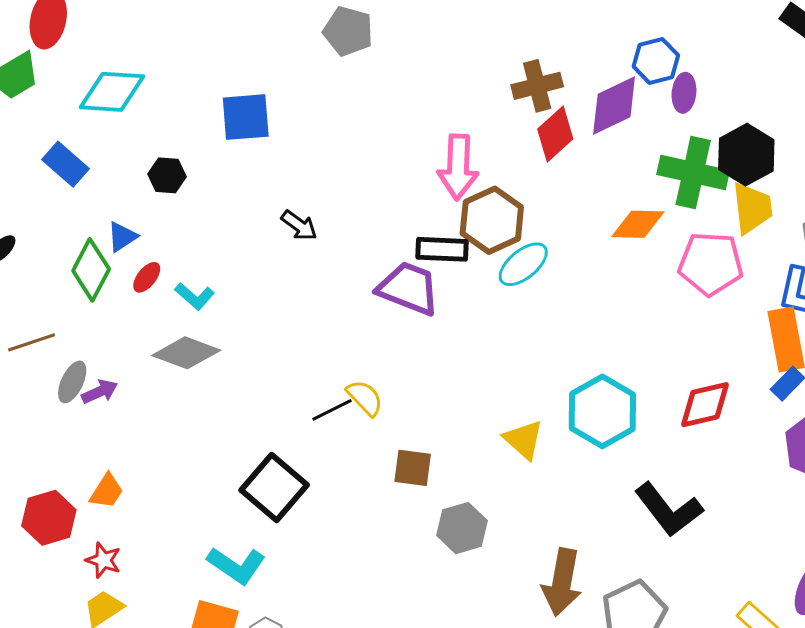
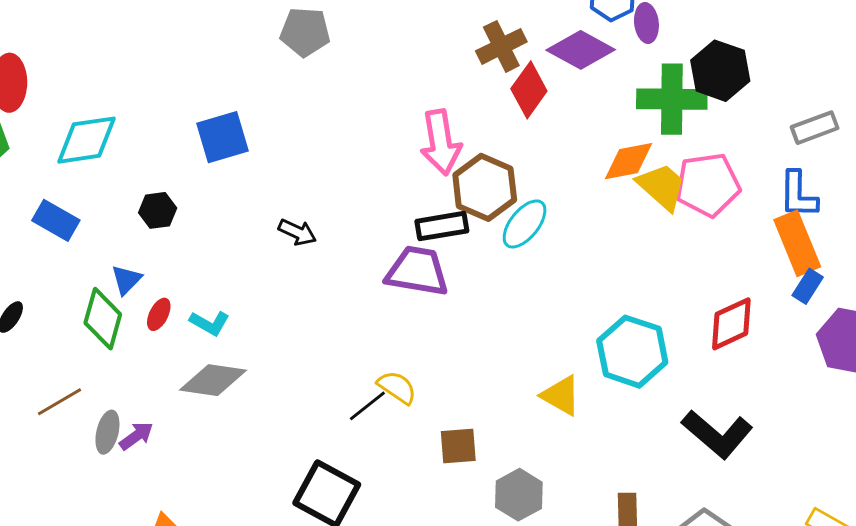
purple diamond: (614, 106) -> (581, 50), turned 66
yellow trapezoid: (752, 208) -> (662, 187), moved, turned -30

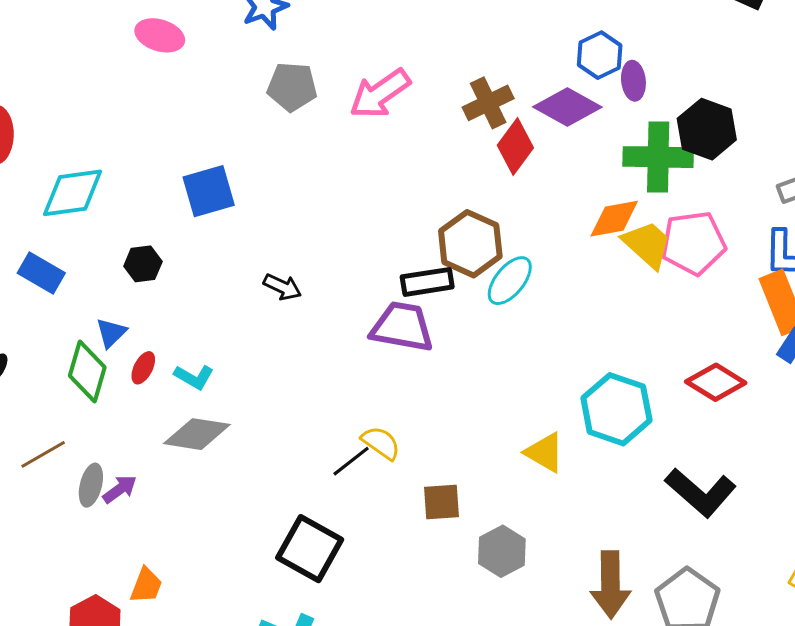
pink arrow: (441, 142) -> (380, 94), moved, turned 64
red diamond: (731, 324) -> (716, 382), turned 56

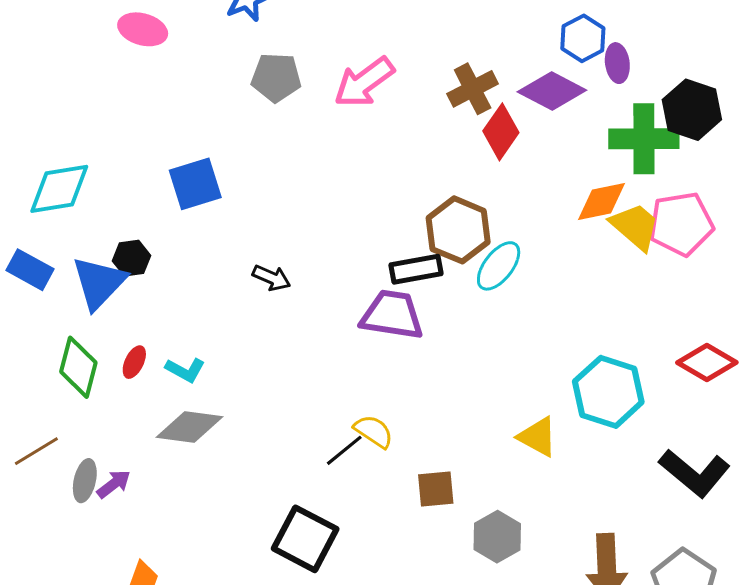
blue triangle: (111, 333) -> (99, 283), moved, size x1.8

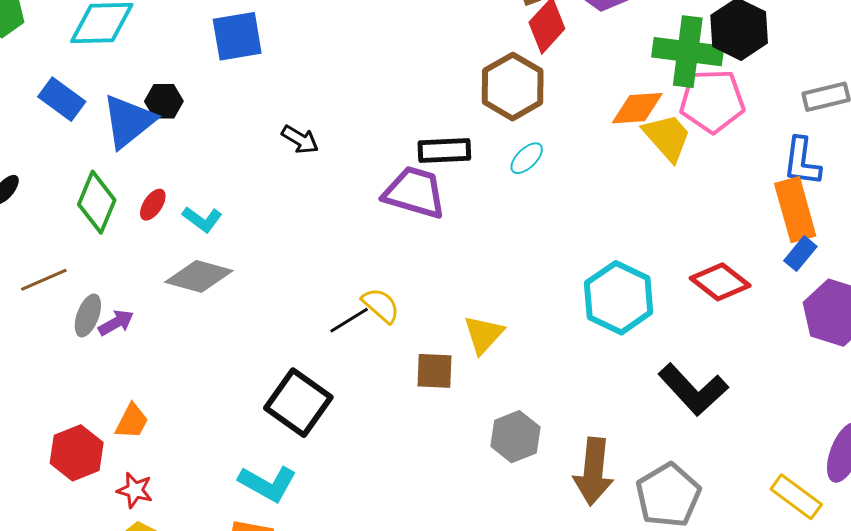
pink pentagon: (681, 224) -> (712, 101), moved
brown hexagon: (458, 230) -> (513, 87), moved
cyan ellipse: (499, 266) -> (527, 158), size x0.7
yellow triangle: (538, 437) -> (484, 334), moved, turned 36
gray hexagon: (497, 537) -> (515, 437), moved

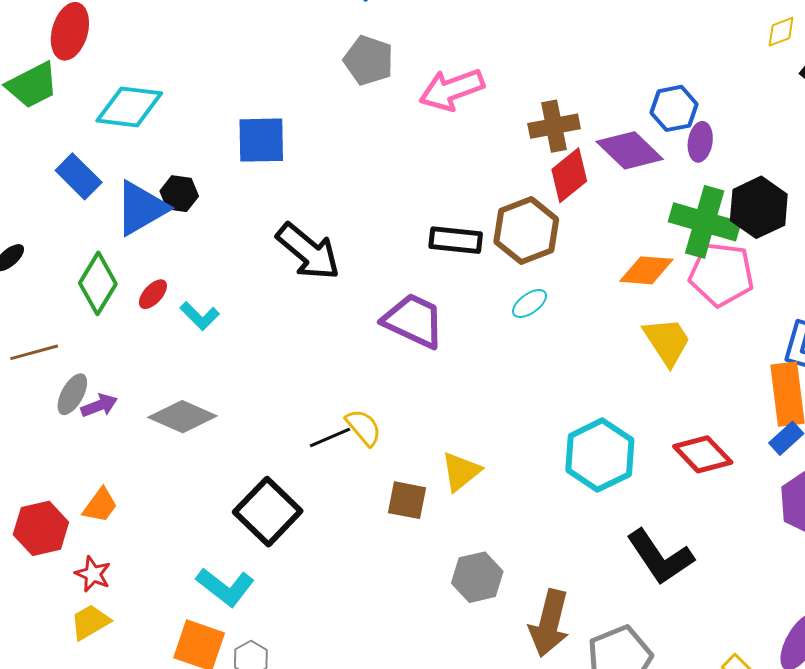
yellow trapezoid: (667, 137) -> (667, 341), moved
black arrow: (300, 139) -> (308, 252), size x1.8
black rectangle: (444, 150) -> (456, 240), moved
gray diamond: (199, 276) -> (182, 417), moved

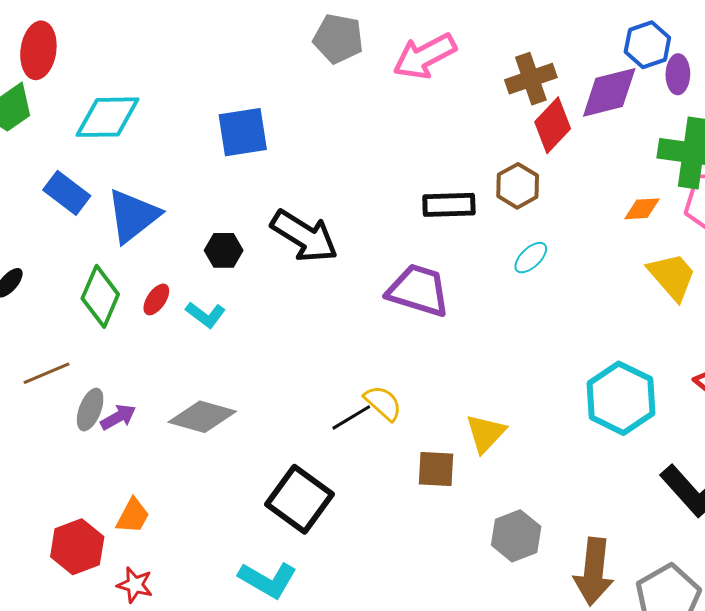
purple diamond: (630, 150) -> (609, 92), turned -50
black hexagon: (179, 194) -> (224, 250), moved
brown hexagon: (526, 231) -> (518, 186), size x0.7
orange diamond: (646, 270) -> (642, 209), size x0.7

